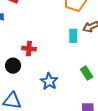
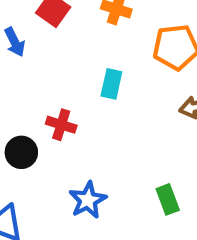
cyan rectangle: (73, 36) -> (111, 84), moved

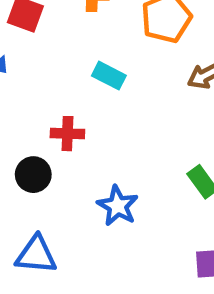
cyan rectangle: (111, 84) -> (109, 76), turned -60

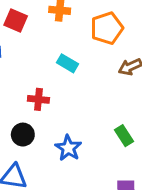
black circle: (33, 175) -> (23, 135), moved

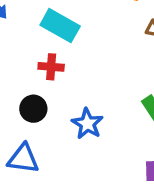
cyan rectangle: (67, 63) -> (60, 26), moved, size x1.5

